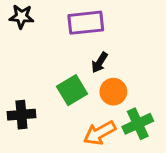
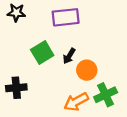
black arrow: (100, 63) -> (69, 56), moved
green square: (72, 90) -> (42, 53), moved

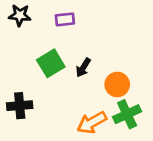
purple rectangle: (66, 17) -> (65, 19), moved, size x0.6
orange circle: (87, 70) -> (117, 84), moved

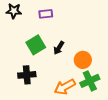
black cross: (20, 106) -> (27, 75), moved

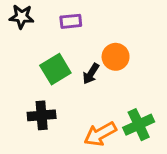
orange circle: (83, 60) -> (116, 57), moved

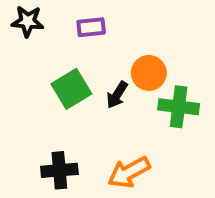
black cross: (42, 115) -> (59, 170), moved
green cross: (139, 125) -> (179, 107), moved, turned 32

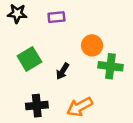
green square: (71, 89) -> (29, 59), moved
black arrow: (117, 95) -> (63, 71), moved

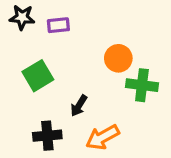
purple rectangle: (56, 17) -> (58, 25), moved
black arrow: (63, 71) -> (79, 106), moved

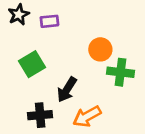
black star: (22, 17) -> (19, 15), turned -30
black arrow: (79, 106) -> (67, 90), size x1.4

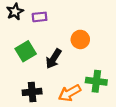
green cross: (121, 72) -> (96, 81), moved
black arrow: (67, 90) -> (54, 59), moved

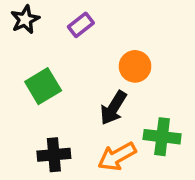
purple rectangle: (40, 17) -> (81, 25), moved, turned -32
black arrow: (54, 59) -> (113, 108), moved

